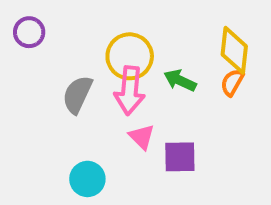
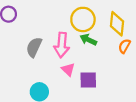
yellow circle: (130, 56) -> (83, 19), moved
orange semicircle: (232, 82) -> (124, 46), moved

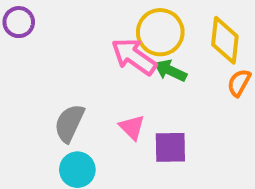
pink arrow: (62, 45) -> (134, 56), moved, turned 120
gray semicircle: (34, 47) -> (69, 123), moved

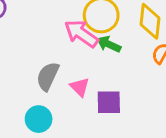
gray semicircle: (69, 123) -> (48, 76), moved

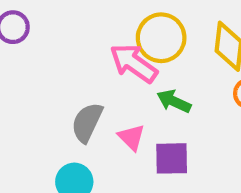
green arrow: (109, 44) -> (174, 101), moved

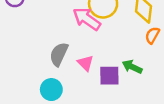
green arrow: (174, 101) -> (132, 67), moved

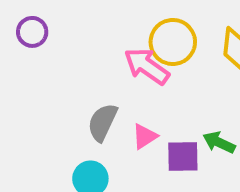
pink triangle: (85, 63) -> (145, 136), turned 42

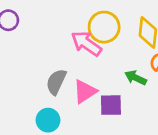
pink triangle: (145, 136) -> (85, 91), size x1.4
green arrow: (219, 142) -> (136, 78), moved

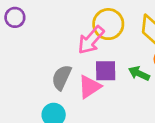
pink arrow: (86, 43) -> (91, 40), turned -84
purple square: (111, 105) -> (106, 71), moved

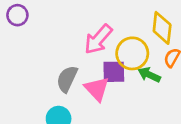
yellow circle: (108, 24) -> (132, 53), moved
pink triangle: (90, 87) -> (97, 89), turned -40

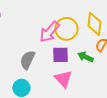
yellow circle: (132, 53) -> (66, 29), moved
pink triangle: (97, 89) -> (63, 79), moved

